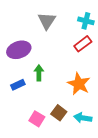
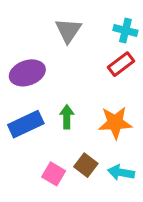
green arrow: (39, 73) -> (67, 117), moved
orange star: (79, 84) -> (115, 123), turned -30
blue rectangle: (18, 85) -> (26, 124), size x1.6

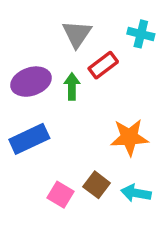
red rectangle: (121, 64) -> (103, 65), moved
green arrow: (67, 117) -> (72, 86), moved

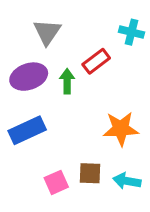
gray triangle: (77, 34) -> (47, 32), moved
brown square: (97, 185) -> (90, 173), turned -35
pink square: (61, 195) -> (56, 182), turned 35

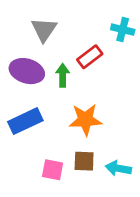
purple ellipse: (29, 77) -> (27, 71), turned 36
orange star: (121, 129) -> (85, 120), moved
pink square: (56, 182) -> (53, 170), turned 35

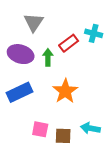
cyan cross: (123, 30) -> (94, 33), moved
orange star: (85, 120) -> (65, 91), turned -30
brown square: (84, 161) -> (63, 136), moved

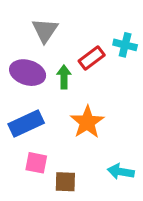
pink square: (40, 129) -> (36, 163), moved
brown square: (63, 136) -> (65, 182), moved

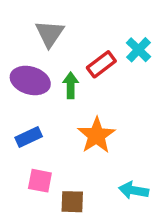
cyan cross: (125, 45) -> (138, 50), turned 30
blue rectangle: (26, 124) -> (29, 137), size x0.7

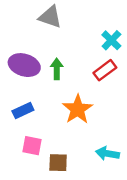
gray triangle: (50, 34) -> (50, 17), moved, turned -45
red rectangle: (101, 64) -> (105, 70), moved

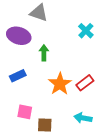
purple ellipse: (24, 65) -> (19, 36), moved
red rectangle: (105, 70) -> (85, 83), moved
blue rectangle: (23, 111) -> (18, 76), moved

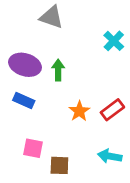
purple ellipse: (19, 36) -> (25, 65), moved
blue rectangle: (18, 76) -> (24, 101), turned 49
orange star: (60, 84) -> (79, 111), size x0.7

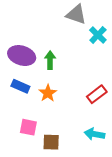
gray triangle: (52, 17) -> (76, 15), moved
orange star: (79, 111) -> (48, 93), moved

